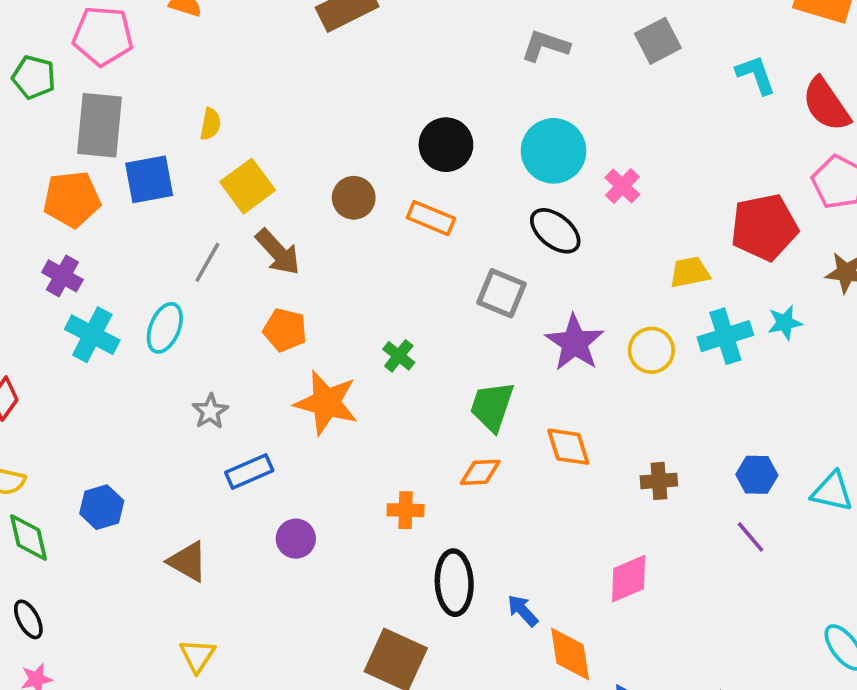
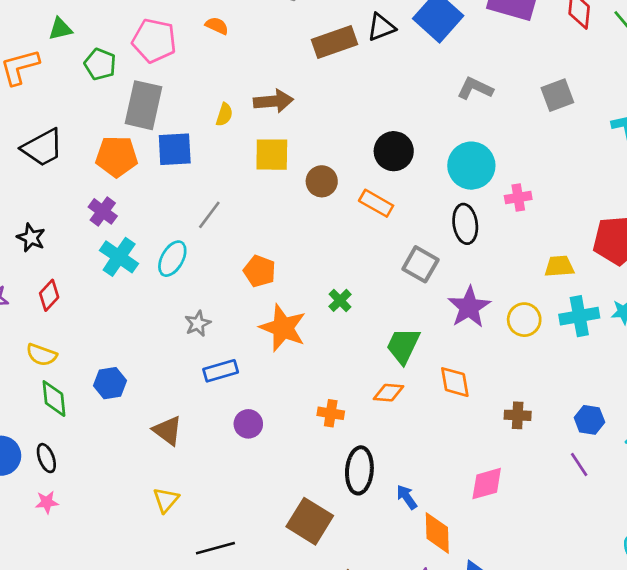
yellow square: (248, 186) -> (272, 155), moved, turned 30
pink cross: (622, 186) -> (518, 197), turned 30
black ellipse: (555, 231) -> (465, 224), turned 36
brown arrow: (278, 252) -> (274, 101), moved, turned -60

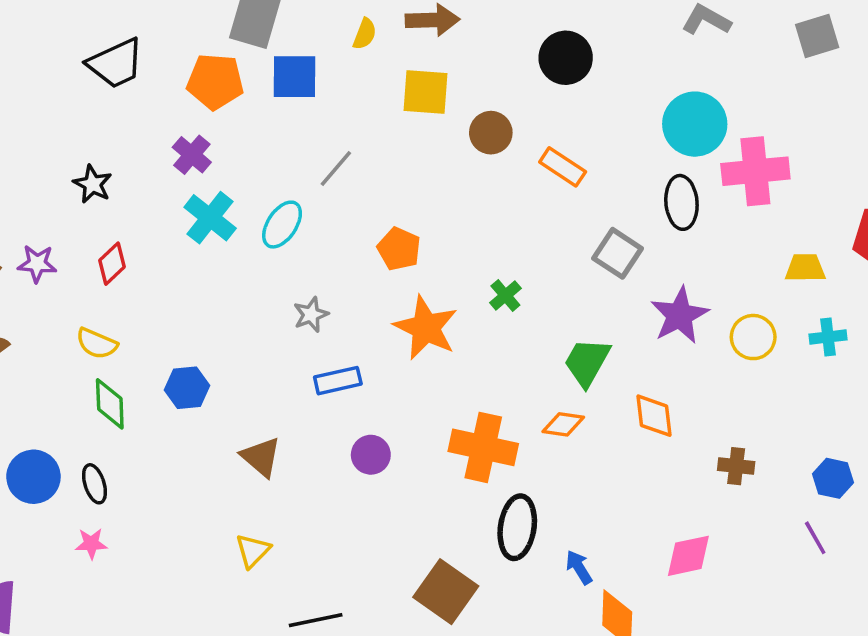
black circle: (394, 151) -> (566, 58), moved
pink cross: (518, 197) -> (755, 171), size x1.8
cyan cross: (579, 316) -> (828, 337), size x0.7
orange cross: (331, 413) -> (483, 447), size x1.8

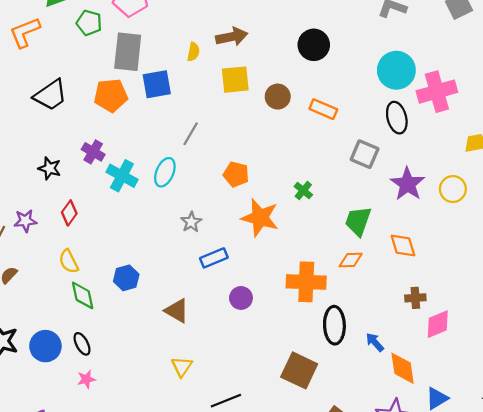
purple cross: (192, 155) -> (93, 152), moved
yellow semicircle: (97, 344) -> (69, 261), turned 50
brown cross: (736, 466) -> (415, 298), moved

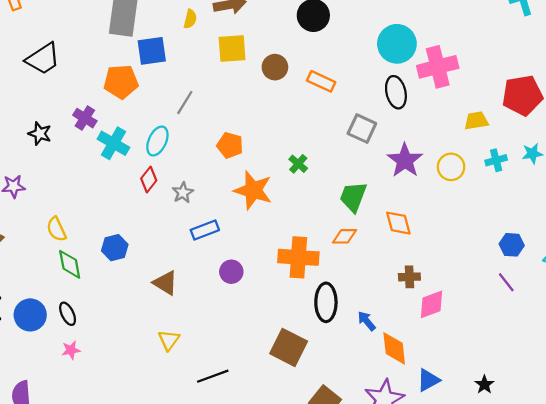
orange pentagon: (111, 95) -> (121, 82), moved
red diamond: (69, 213) -> (149, 180), moved

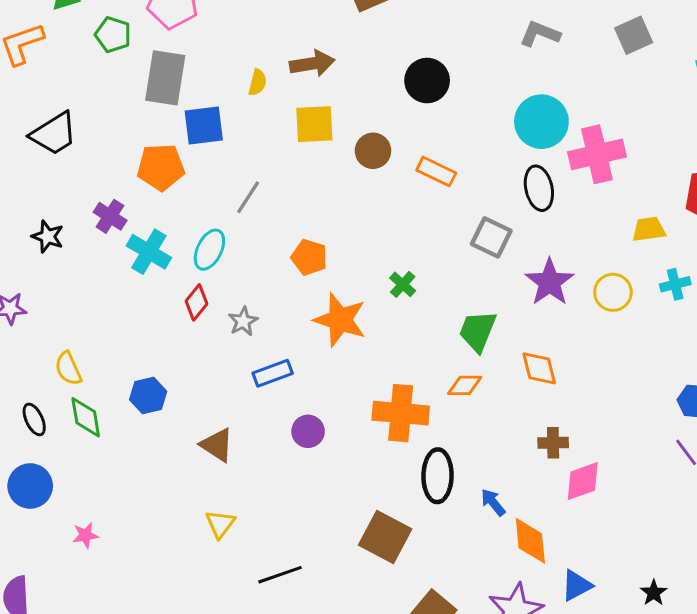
black ellipse: (68, 314) -> (34, 419), moved

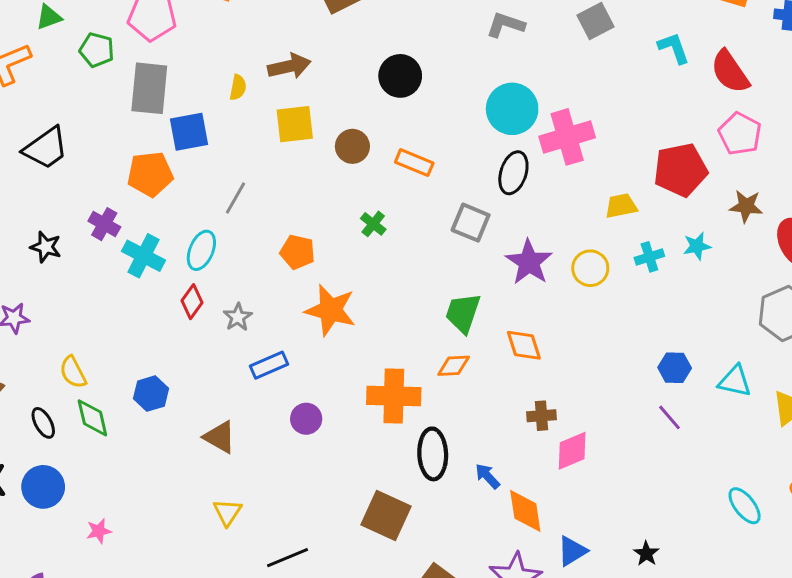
black ellipse: (539, 188) -> (513, 173), turned 33
green cross: (403, 284) -> (373, 224), moved

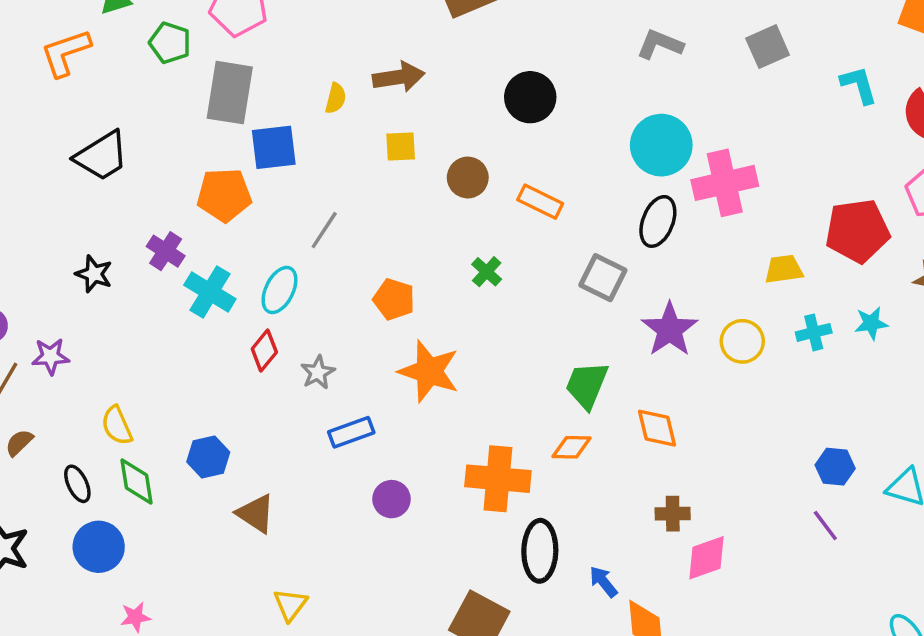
yellow square: (295, 124) -> (401, 147), size x0.7
brown triangle: (220, 437) -> (256, 514), moved
blue circle: (43, 487) -> (99, 547), moved

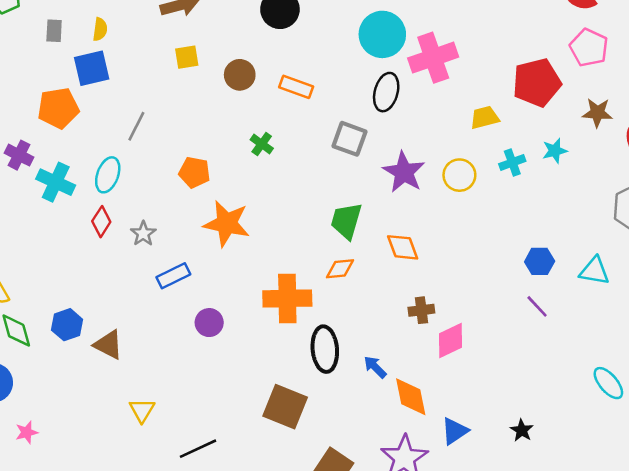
gray rectangle: (230, 93) -> (54, 31), size x0.5
yellow semicircle: (336, 98) -> (100, 29), moved
blue hexagon: (208, 457) -> (67, 325), moved

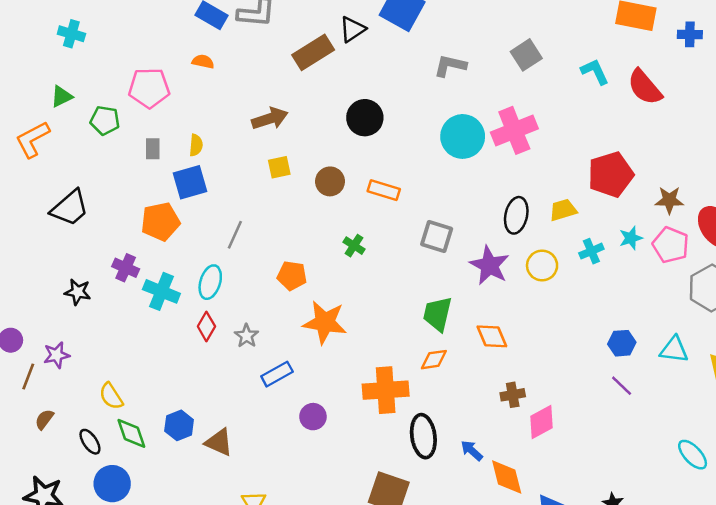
pink pentagon: (589, 48) -> (671, 245), moved
pink cross: (433, 58) -> (514, 130), moved
black ellipse: (386, 92) -> (516, 215), moved

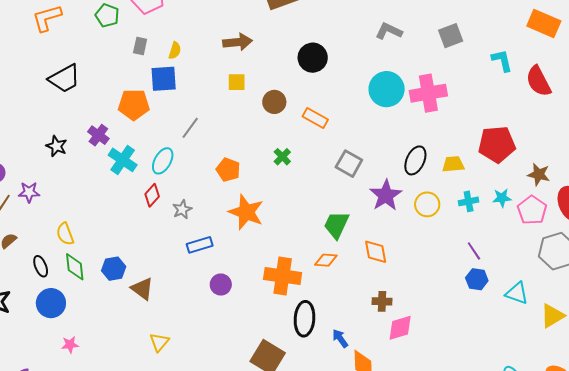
purple line: (622, 386) -> (474, 251), moved

